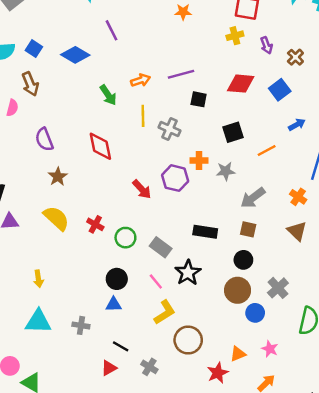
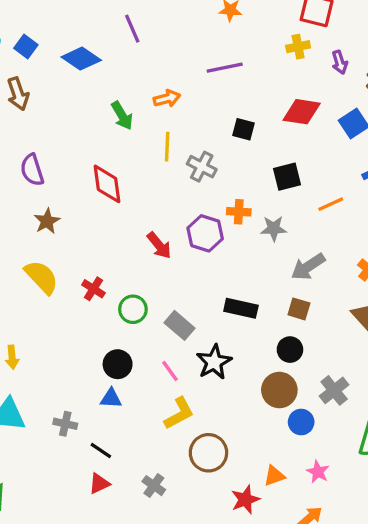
purple line: (181, 74) -> (225, 68), moved
black line: (121, 346) -> (101, 451), moved

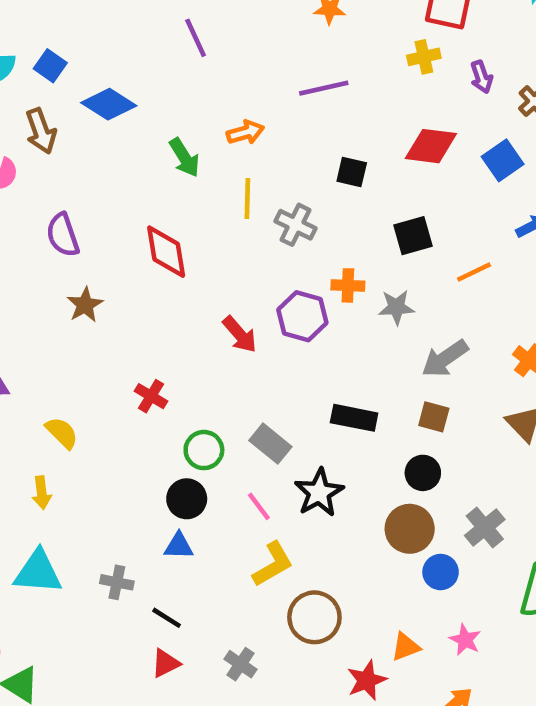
blue diamond: (81, 59) -> (109, 104), moved
yellow semicircle: (41, 277) -> (62, 433), moved, size x0.7
green circle: (133, 309) -> (204, 450), moved

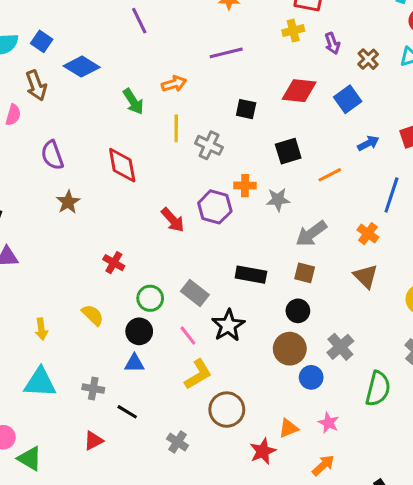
yellow semicircle: (62, 433) -> (93, 315), moved
red triangle: (166, 663) -> (93, 441), moved

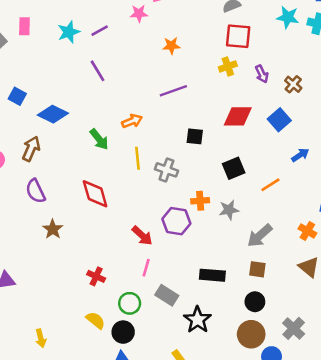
brown arrow: (36, 85) -> (31, 149), moved, turned -130
yellow semicircle: (93, 315) -> (95, 320), moved
pink line: (188, 336) -> (146, 268), moved, turned 60

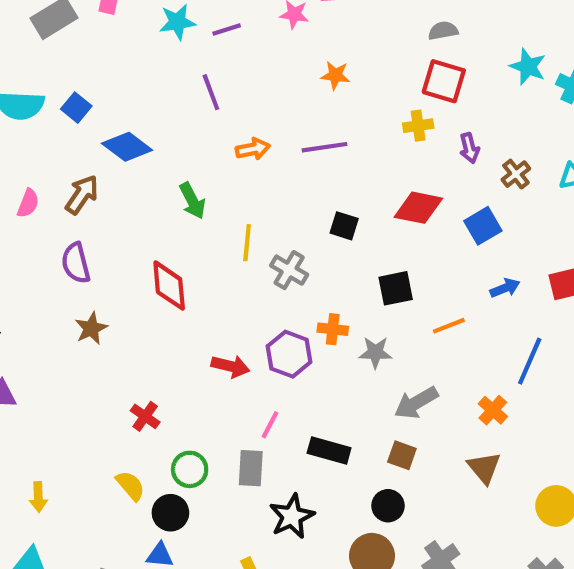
orange arrow: (132, 121) -> (253, 149), moved
red arrow: (142, 236) -> (230, 366), turned -40
pink line: (146, 268) -> (270, 425), moved
gray rectangle: (167, 295) -> (251, 468), turned 50

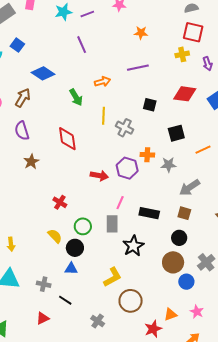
blue square: (76, 108) -> (17, 45), moved
orange arrow: (253, 149) -> (103, 82), moved

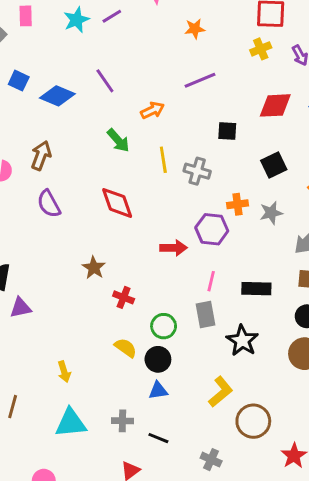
purple line: (82, 45) -> (105, 81), moved
blue diamond: (43, 73) -> (57, 96), moved
brown star: (31, 162) -> (94, 268), moved

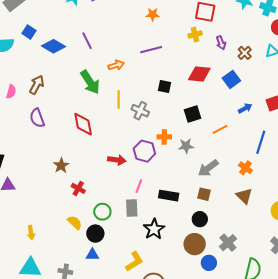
green arrow: (118, 140) -> (90, 82), size x1.4

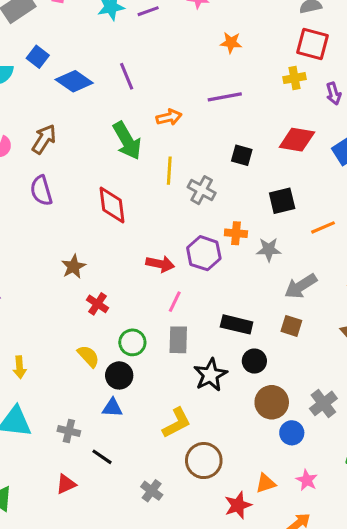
pink line: (139, 186) -> (175, 302), moved
black circle: (200, 219) -> (254, 361), moved

